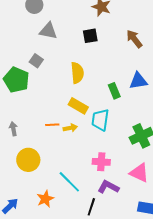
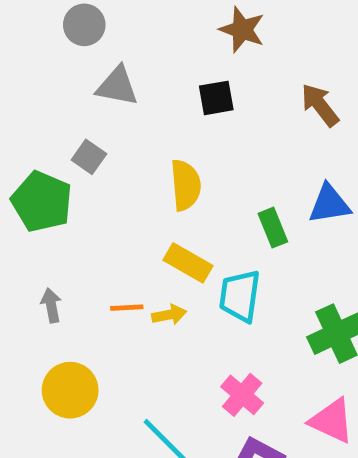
gray arrow: (13, 129) -> (51, 305), moved
pink cross: (101, 162) -> (242, 395), turned 36

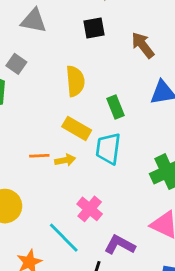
brown arrow: (320, 105) -> (143, 45), moved
green rectangle: (273, 228) -> (115, 107), moved
pink cross: (242, 395) -> (90, 209), moved

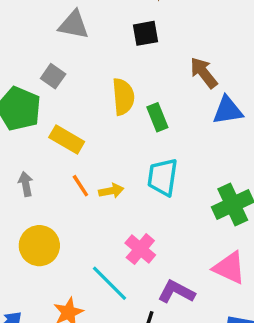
brown arrow: (143, 45) -> (204, 73), moved
green rectangle: (115, 107) -> (157, 117), moved
yellow rectangle: (77, 128) -> (67, 139), moved
orange line: (39, 156) -> (80, 186), turned 60

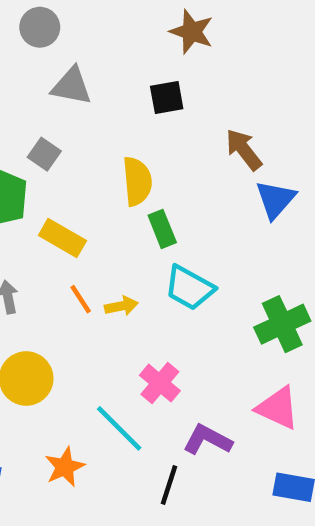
blue triangle: (228, 110) -> (275, 199), turned -40
green rectangle: (157, 117) -> (162, 229), moved
cyan trapezoid: (163, 177) -> (189, 288), turned -69

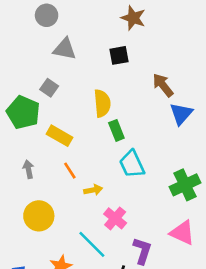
cyan trapezoid: (189, 288) -> (132, 164), turned 36
yellow arrow: (121, 306) -> (93, 190), moved
purple L-shape: (207, 440) -> (142, 251), turned 80

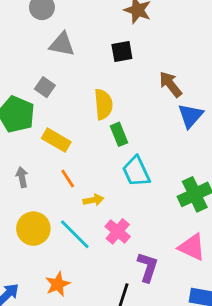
cyan line: (92, 244) -> (75, 234), moved

